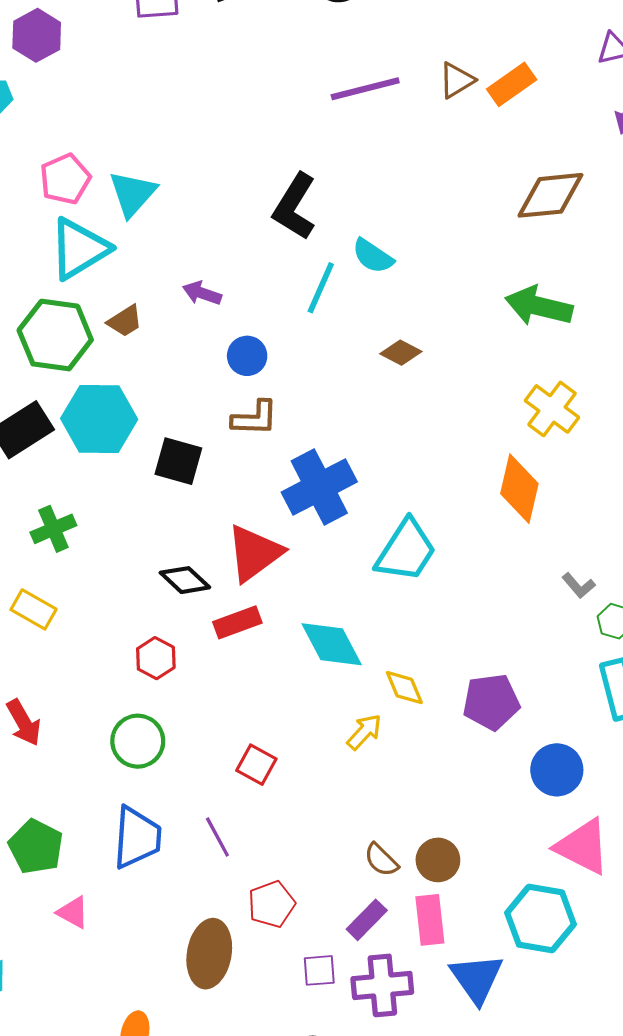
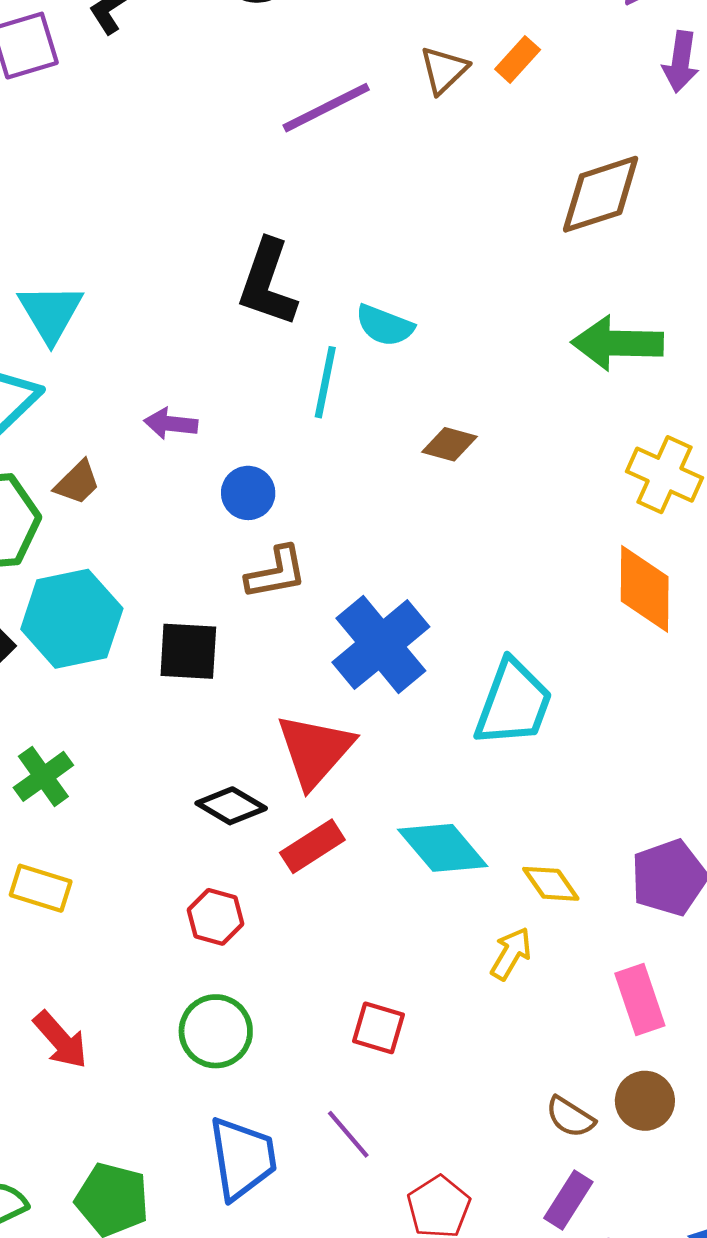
orange rectangle: (512, 84) -> (518, 59), size x0.7
pink rectangle: (430, 920) -> (640, 1000), moved

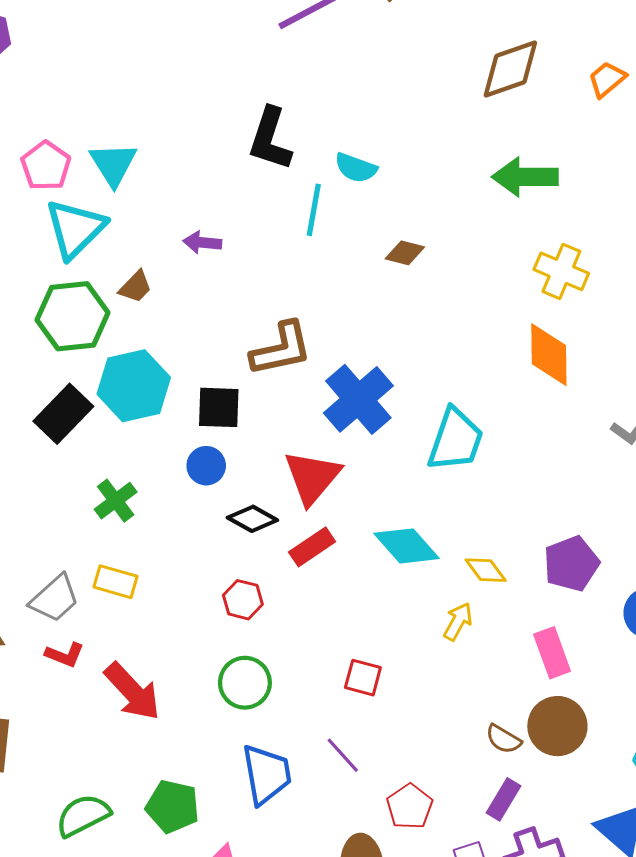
blue circle: (248, 493) -> (206, 466), moved
brown L-shape: (276, 573) -> (281, 349), size x1.4
red arrow: (60, 1040) -> (132, 691), size x1.4
brown circle: (645, 1101) -> (557, 726), size x1.4

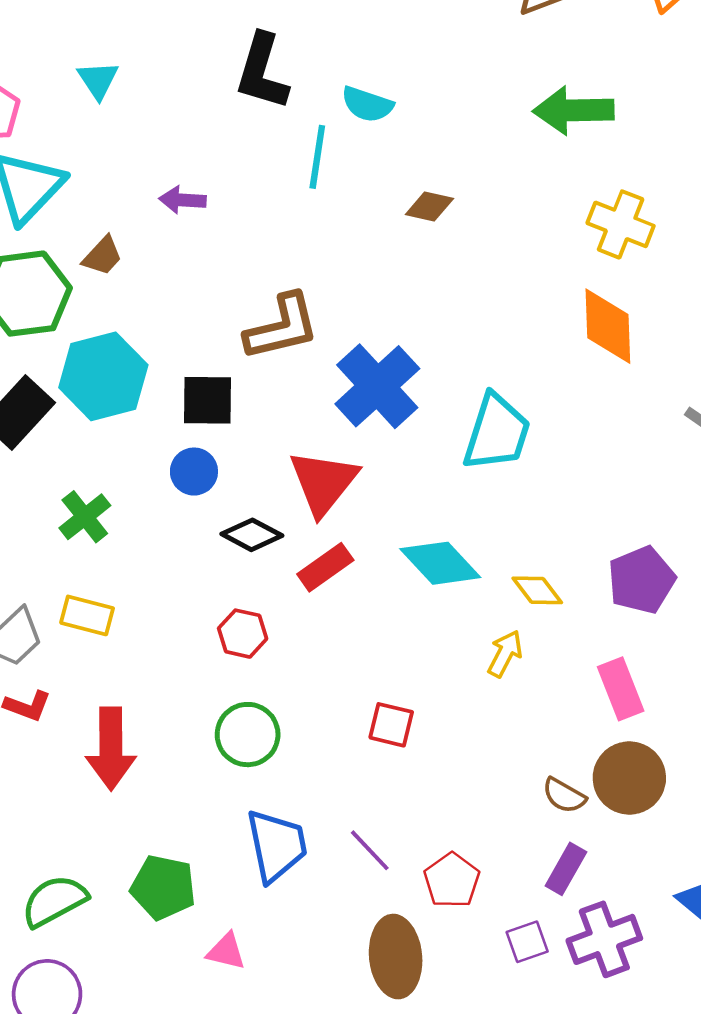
cyan triangle: (113, 164) -> (98, 80), moved, size x0.7
red arrow: (132, 691) -> (111, 749), turned 44
purple line: (343, 755) -> (370, 850), moved

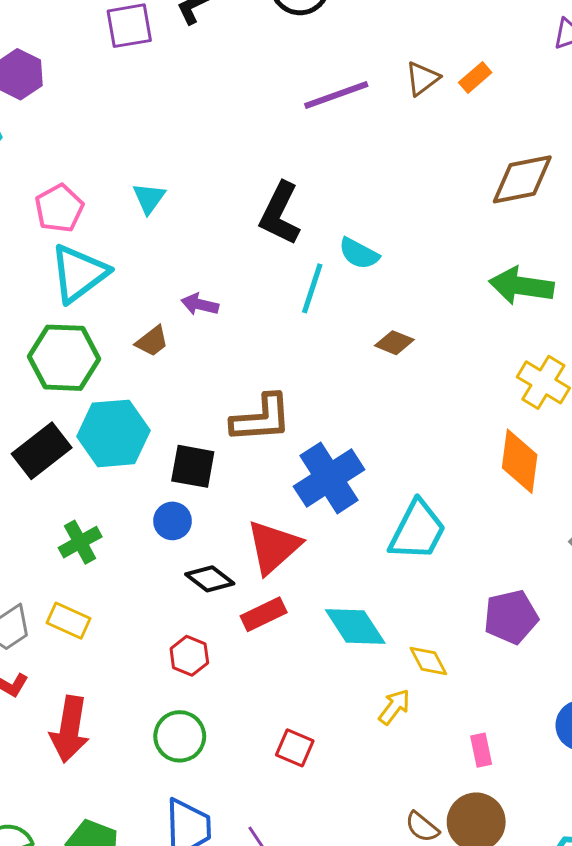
brown trapezoid: (103, 256) -> (152, 341), moved
purple pentagon: (641, 580) -> (511, 617), moved
pink rectangle: (621, 689) -> (481, 750), size x0.7

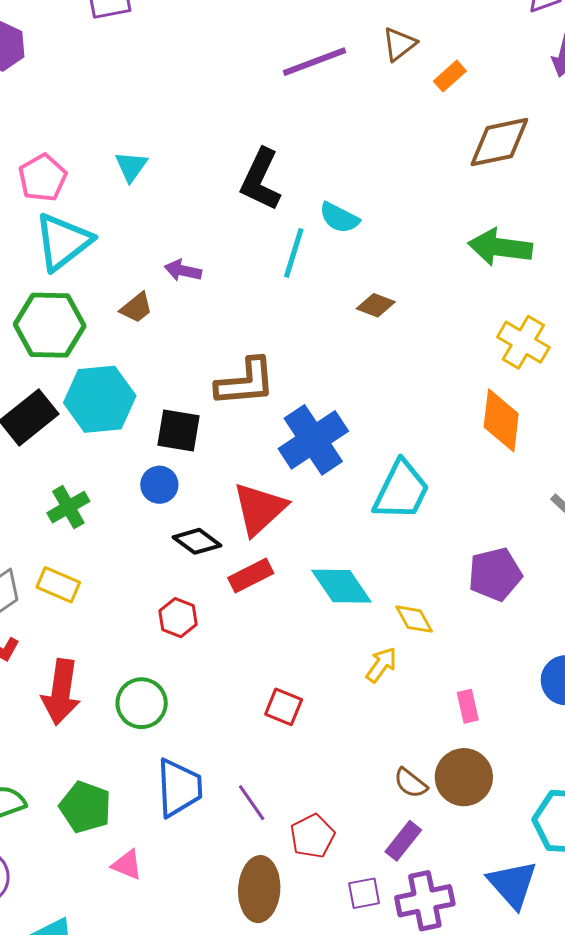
orange rectangle: (475, 77) -> (450, 76), moved
green circle: (180, 736) -> (142, 703), moved

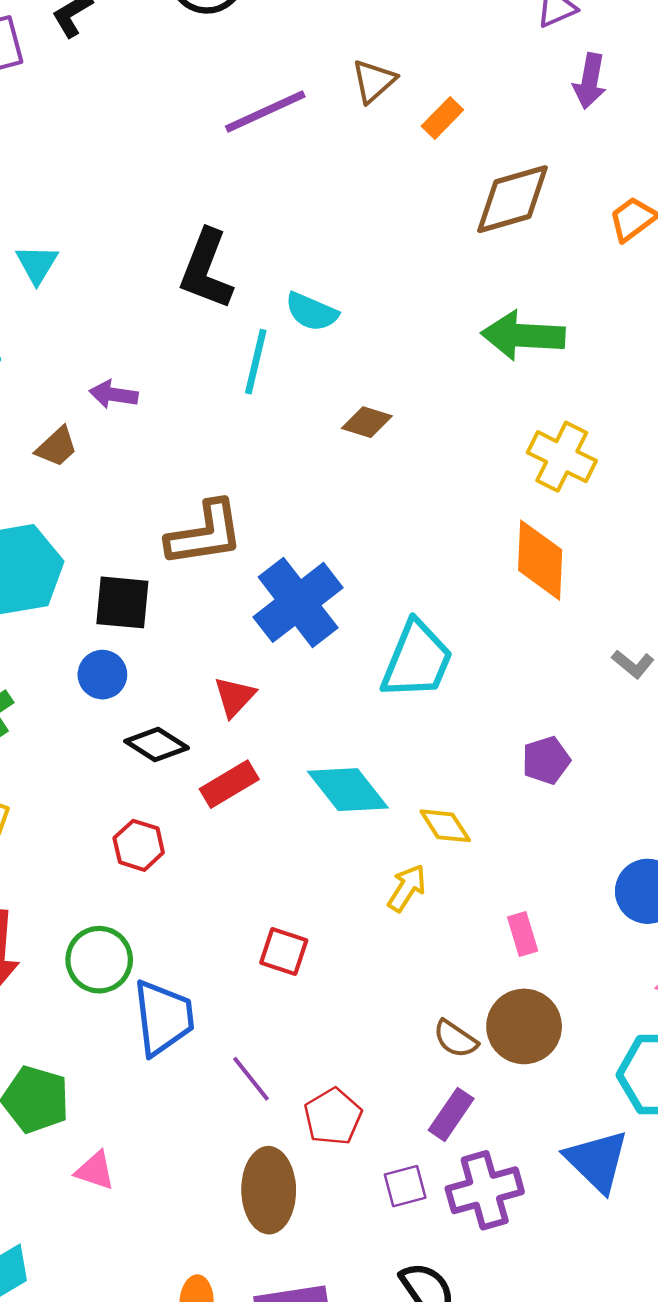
red triangle: (259, 509) -> (234, 697), size x0.6
purple pentagon: (495, 574) -> (546, 760), size x0.7
blue trapezoid: (179, 788) -> (163, 1018), moved

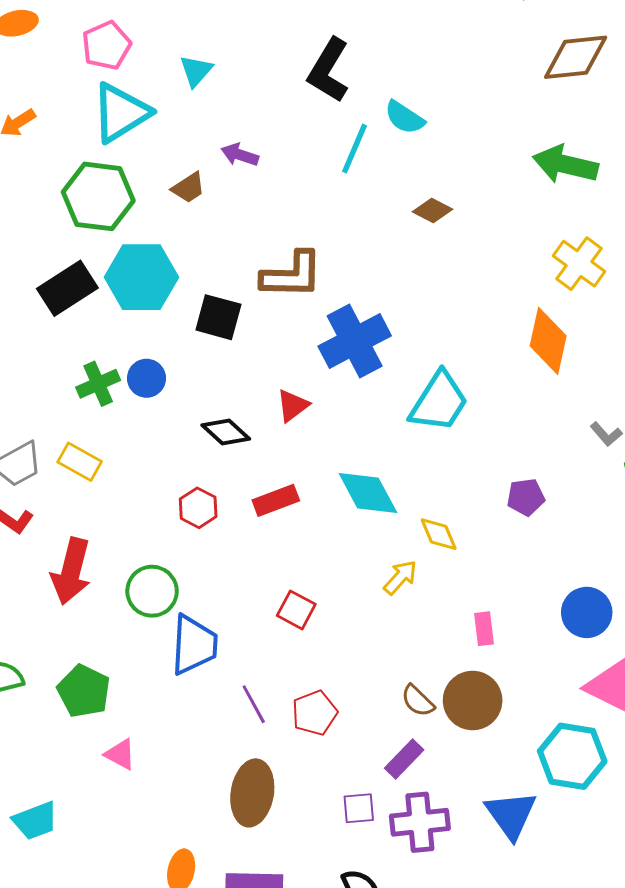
cyan triangle: (37, 264) -> (196, 71), moved
blue circle: (102, 675) -> (146, 378), moved
red rectangle: (229, 784) -> (276, 500), moved
red pentagon: (333, 1117) -> (315, 713), moved

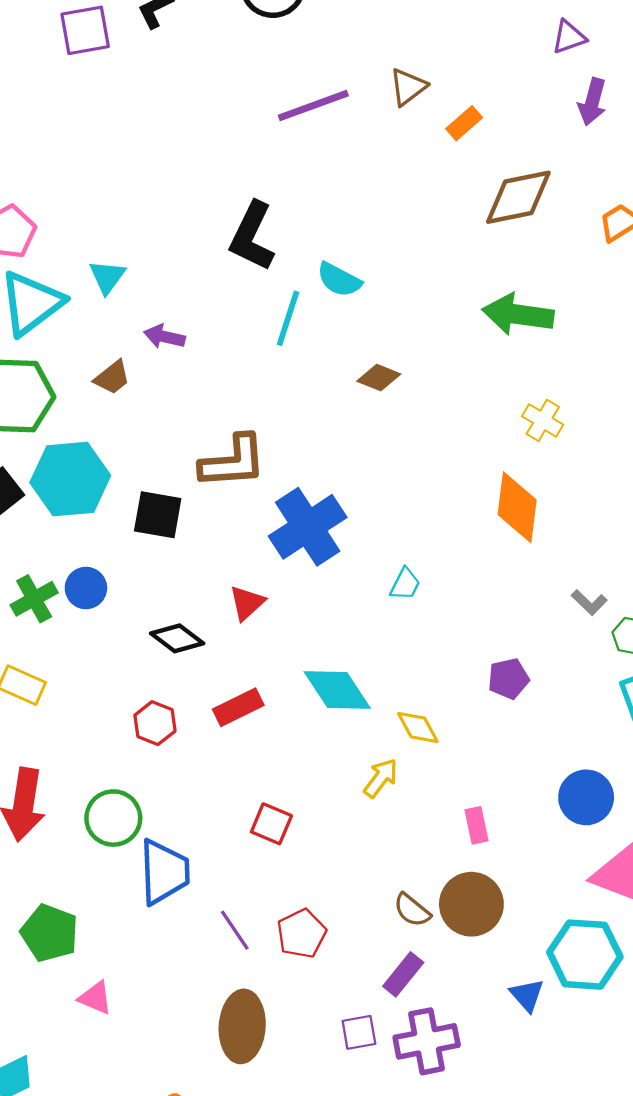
cyan triangle: (196, 71) -> (107, 277), moved
yellow cross: (579, 264) -> (543, 420), size x0.7
cyan trapezoid: (439, 402) -> (405, 584), size x0.5
blue triangle: (511, 815) -> (527, 995), moved, size x0.6

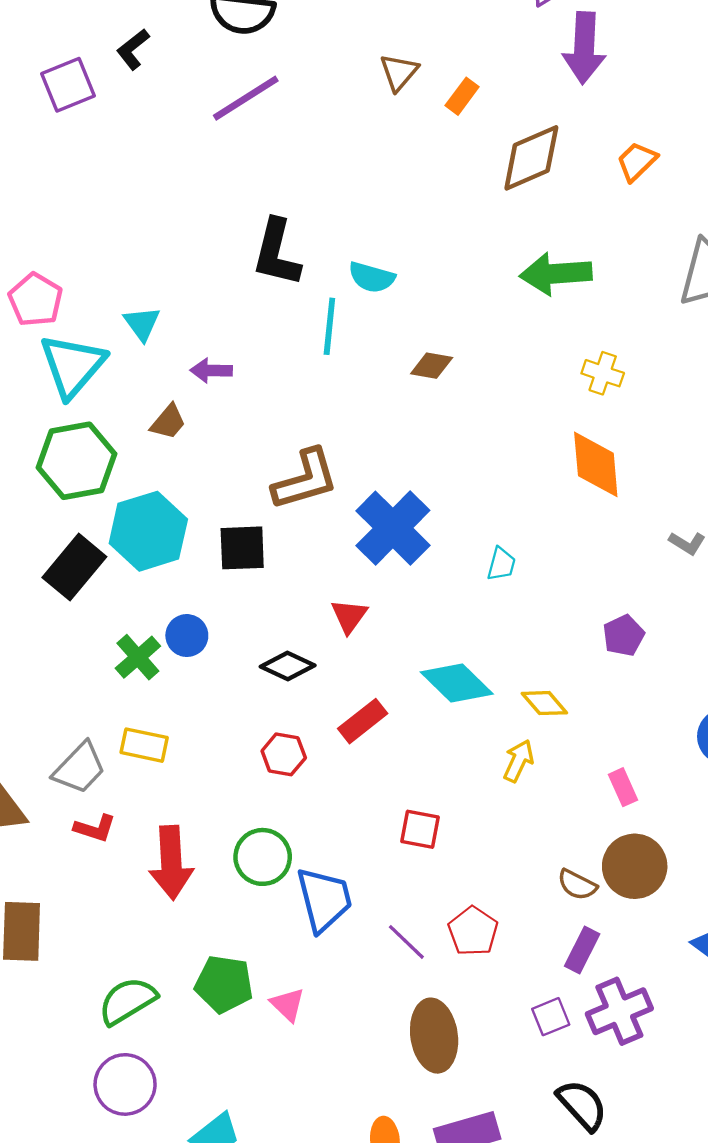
purple arrow: (592, 102) -> (584, 48), size x1.5
purple line: (313, 105) -> (246, 98), moved
pink triangle: (95, 998) -> (288, 1005), moved, turned 33

